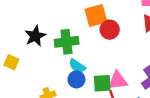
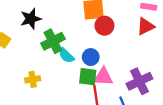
green cross: (67, 42) -> (53, 41), moved, turned -30
blue circle: (76, 79) -> (91, 57), moved

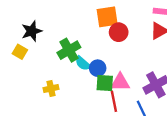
black star: (31, 19) -> (32, 31), moved
blue circle: (91, 57) -> (98, 68), moved

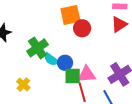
yellow cross: (51, 88) -> (23, 85), turned -32

